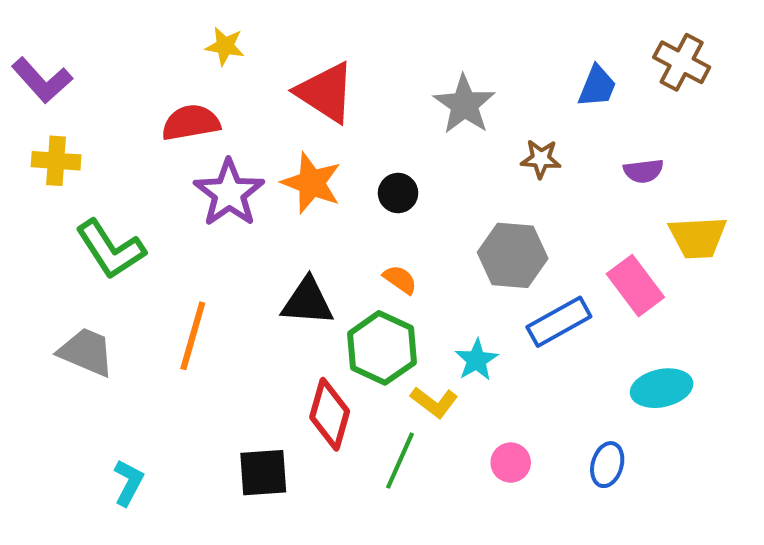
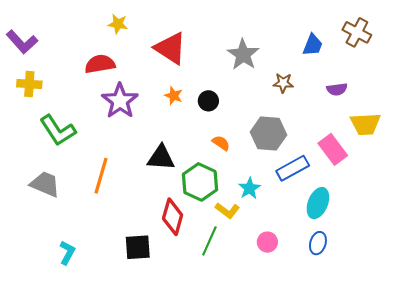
orange star: (312, 183) -> (174, 96), moved, size x0.6
orange semicircle: (400, 280) -> (221, 143), moved
cyan ellipse: (662, 388) -> (318, 203), moved, turned -56

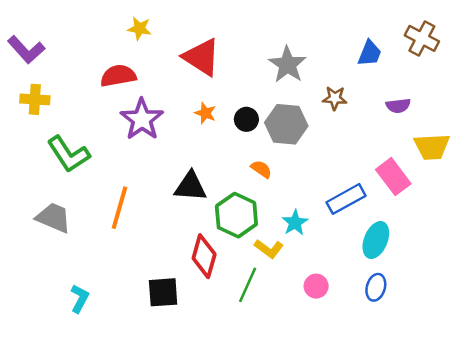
gray hexagon: (268, 134) -> (286, 124), moved

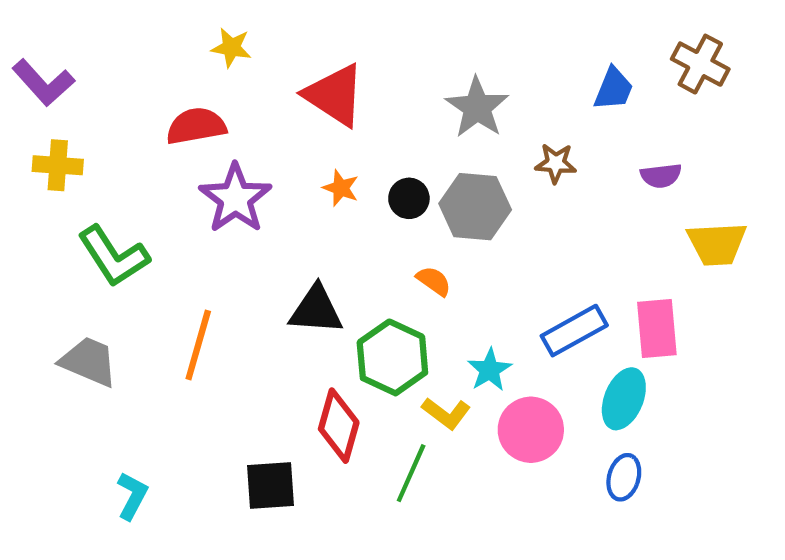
pink rectangle: (393, 177) -> (657, 329), moved, turned 32
pink circle: (316, 286) -> (531, 430), moved, size x1.6

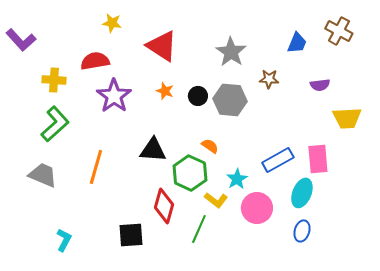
yellow cross: (58, 165) -> (54, 80), moved
green L-shape: (113, 256) -> (55, 124), turned -99
orange semicircle: (434, 281) -> (210, 146), moved

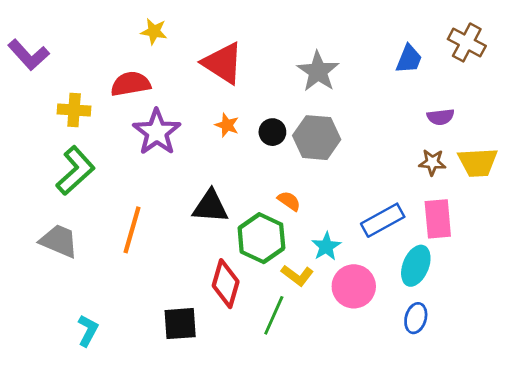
brown star: (269, 79) -> (432, 162), moved

